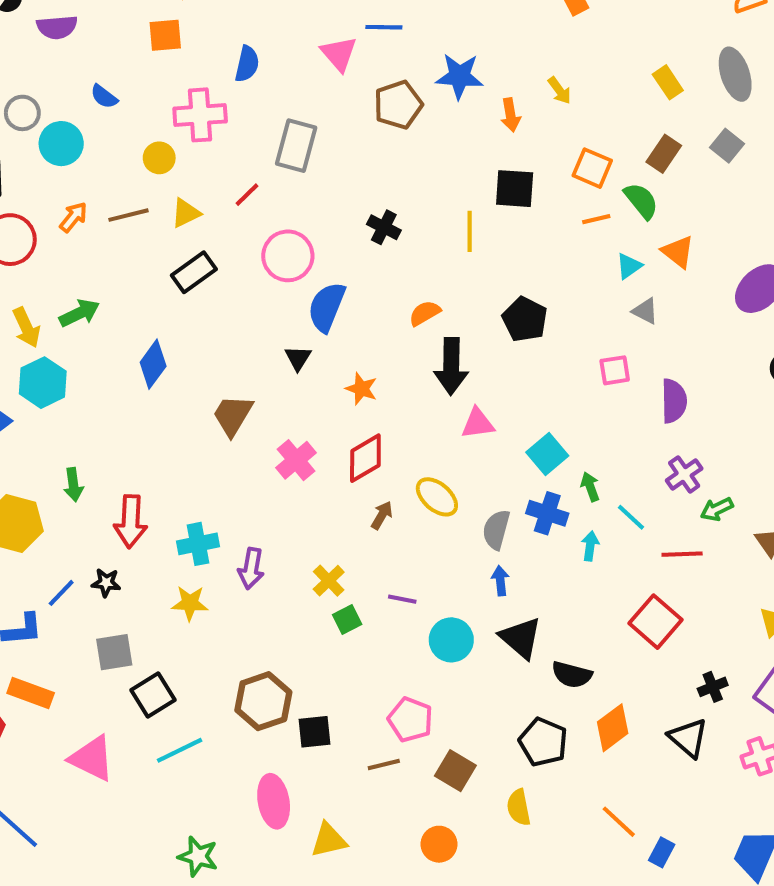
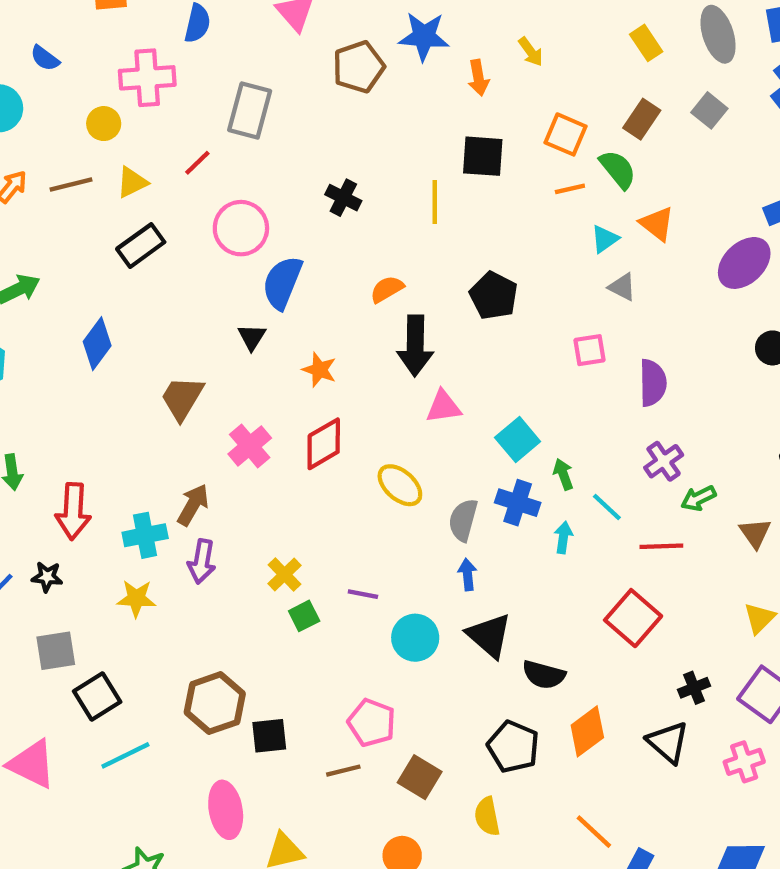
brown arrow: (382, 515) -> (193, 505), moved, size x1.4

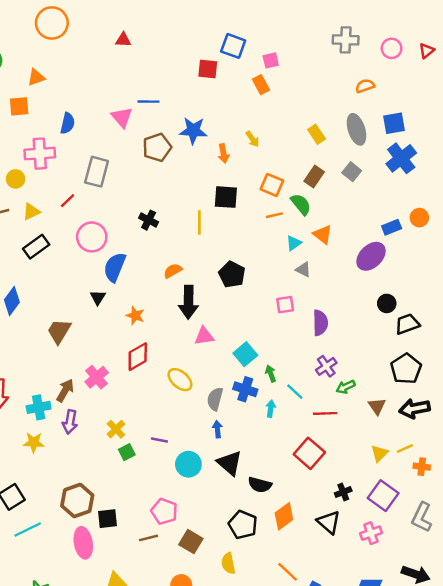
pink cross: (250, 446) -> (97, 377), moved
pink ellipse: (226, 810) -> (83, 543), moved

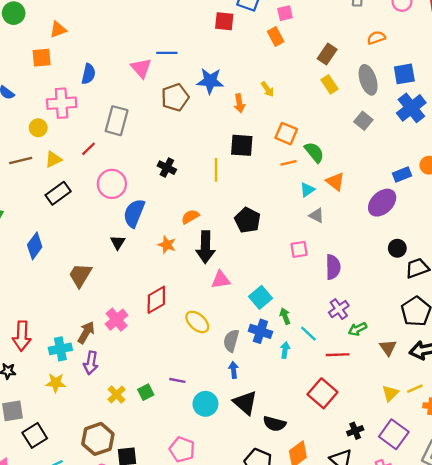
brown rectangle: (314, 176) -> (327, 54), moved
orange star: (135, 316) -> (167, 245), moved
yellow cross: (116, 429) -> (117, 394), moved

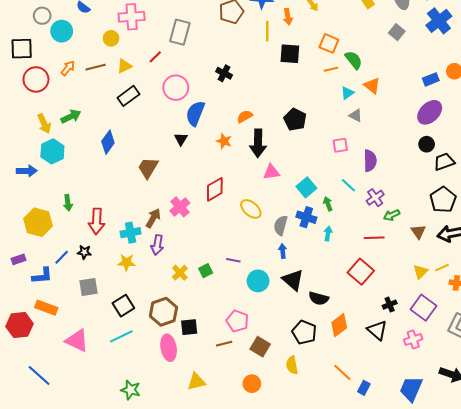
yellow line: (216, 170) -> (267, 31), moved
purple ellipse: (382, 203) -> (430, 112), moved
cyan line: (308, 334) -> (348, 185), moved
black square: (35, 435) -> (123, 306), moved

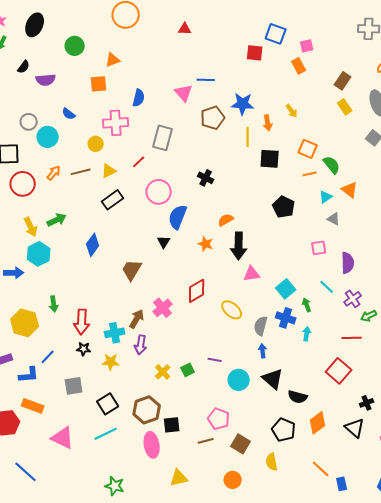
black pentagon: (295, 120) -> (284, 207), moved
black star: (84, 252) -> (84, 349), moved
blue rectangle: (364, 388) -> (342, 484), turned -40

